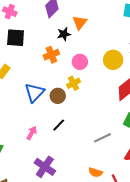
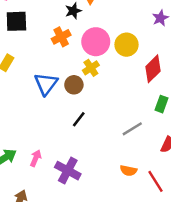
yellow circle: (113, 60) -> (127, 45), moved
pink circle: (80, 62) -> (96, 42), size x1.5
pink arrow: (32, 133) -> (36, 158), moved

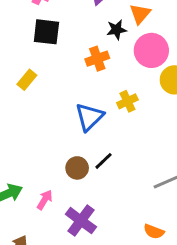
pink circle: (96, 42) -> (151, 50), moved
blue triangle: (46, 84) -> (89, 117), moved
brown circle: (74, 85) -> (77, 168), moved

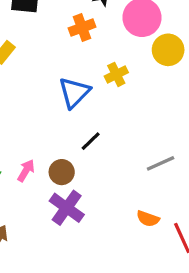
brown circle: (77, 168) -> (62, 172), moved
pink arrow: (45, 200) -> (26, 171), moved

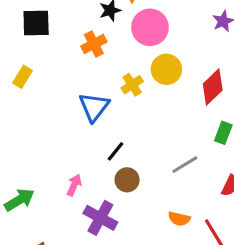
yellow circle: (168, 50) -> (166, 69), moved
pink arrow: (26, 171) -> (74, 185), moved
brown circle: (62, 172) -> (127, 180), moved

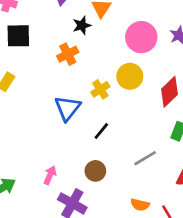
pink circle: (150, 27) -> (141, 37), moved
black line: (116, 151) -> (101, 131), moved

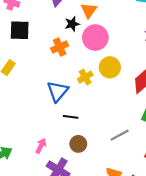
pink circle: (141, 37) -> (95, 38), moved
black line: (101, 131) -> (71, 117), moved, turned 56

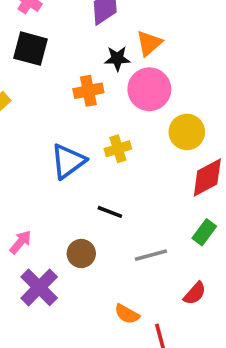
yellow circle: (110, 67) -> (187, 132), moved
black line: (71, 117) -> (110, 212), moved

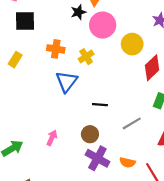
orange cross: (88, 91) -> (56, 49), moved, turned 36
yellow cross: (118, 149) -> (86, 57), moved
purple cross: (39, 287) -> (97, 158), moved

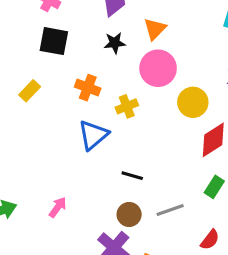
black star: (78, 12) -> (115, 43), moved
brown circle: (90, 134) -> (129, 214), moved

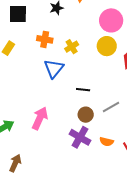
pink circle: (158, 68) -> (111, 20), moved
yellow circle: (193, 102) -> (107, 46), moved
pink arrow: (58, 207) -> (40, 118), size x1.6

